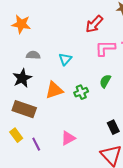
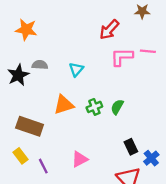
black star: (22, 78) -> (18, 75), moved
green semicircle: (105, 81) -> (117, 107), moved

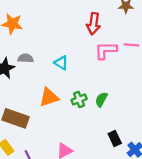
red arrow: (109, 30) -> (94, 24), turned -35
cyan triangle: (76, 69) -> (61, 63), turned -40

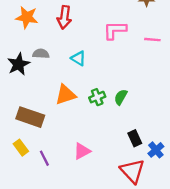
red arrow: (94, 24) -> (64, 17), moved
pink L-shape: (106, 50) -> (115, 30), moved

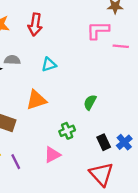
pink L-shape: (115, 30) -> (98, 30), moved
cyan triangle: (78, 58) -> (49, 65), turned -49
green cross: (97, 97) -> (67, 131), moved
blue cross: (156, 150) -> (124, 142), moved

